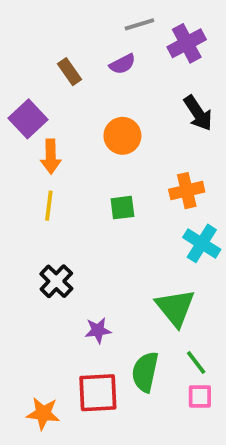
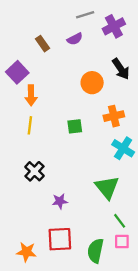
orange circle: (122, 136) -> (92, 83), moved
green semicircle: (145, 372) -> (95, 251), moved

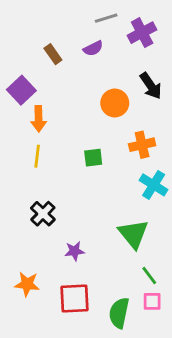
orange star: (26, 252) -> (27, 284), moved

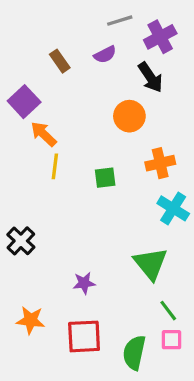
black arrow: (151, 86) -> (150, 77), moved
orange arrow: (39, 119) -> (44, 134), turned 135
yellow line: (37, 156) -> (55, 166), moved
black cross: (43, 214) -> (21, 241), moved

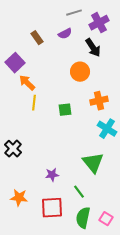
green line: (168, 311) -> (79, 192), moved
pink square: (172, 340) -> (106, 219), moved, turned 32

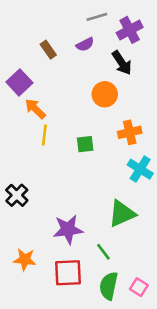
green triangle: (93, 163) -> (122, 214), turned 45
purple star: (52, 175) -> (68, 229), size x1.6

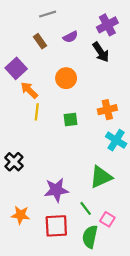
gray line: (97, 17) -> (48, 14), moved
orange circle: (105, 94) -> (66, 78), moved
pink square: (139, 287) -> (107, 219), moved

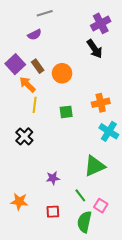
purple semicircle: (70, 37) -> (35, 35), moved
brown rectangle: (40, 41) -> (38, 66), moved
black cross: (14, 162) -> (24, 136), moved
purple star: (56, 190) -> (53, 178), size x0.6
red square: (56, 226) -> (53, 212), size x0.6

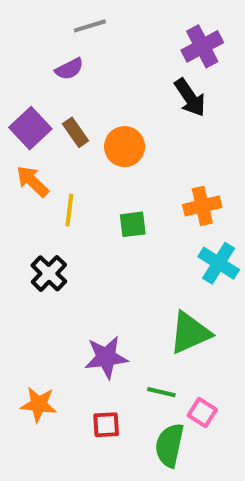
orange arrow: (27, 84) -> (32, 181), moved
purple star: (53, 178) -> (106, 357), size x1.5
green line: (80, 195) -> (161, 392), turned -40

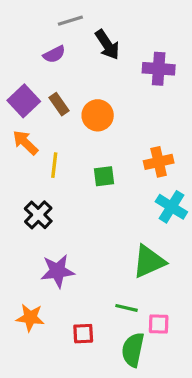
purple cross: (202, 46) -> (159, 69), moved, turned 32
black arrow: (190, 98) -> (107, 45), moved
purple star: (106, 357) -> (57, 271), moved
pink square: (202, 413) -> (159, 324), turned -30

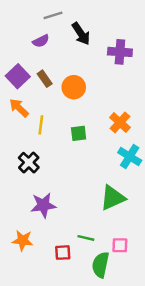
orange cross: (159, 162) -> (120, 122), turned -35
green line: (127, 308) -> (86, 238), moved

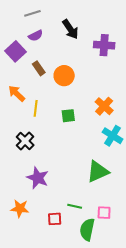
gray line: (53, 15) -> (32, 13), moved
purple square: (18, 76) -> (16, 51), moved
purple star: (43, 205) -> (38, 178), turned 30

